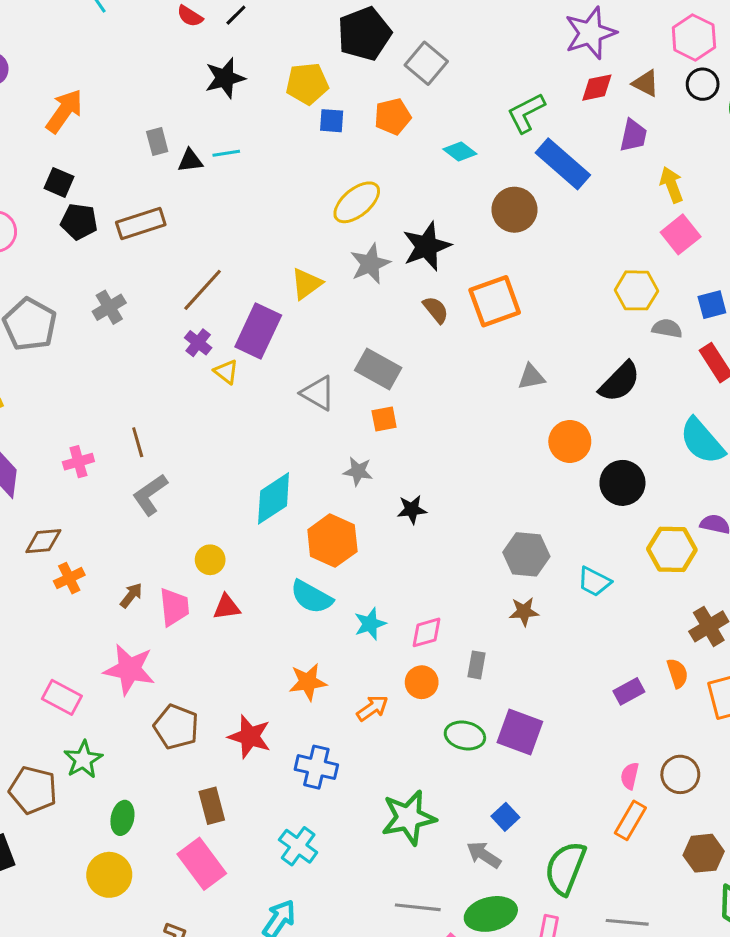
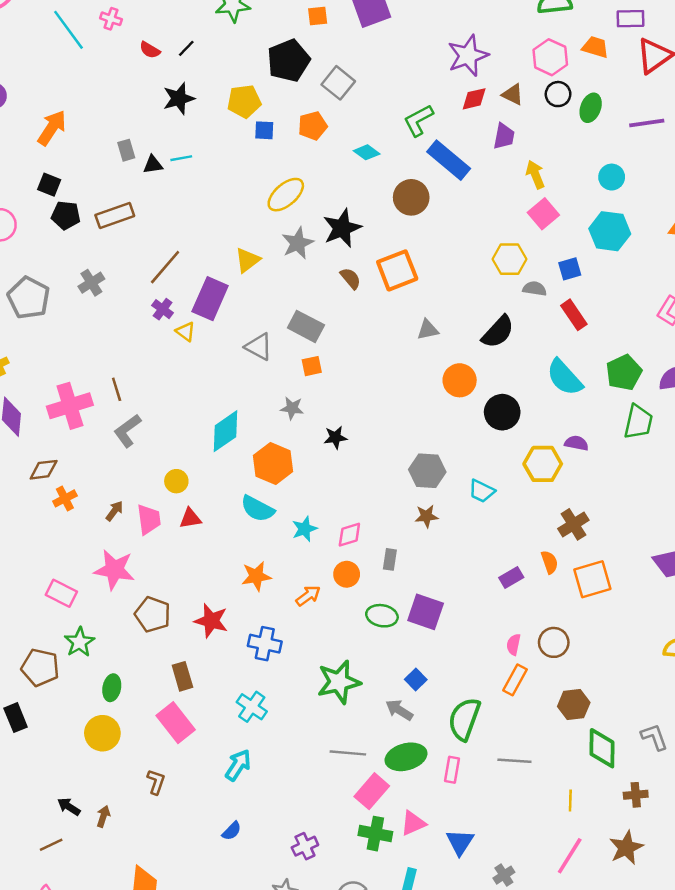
pink cross: (78, 462) -> (70, 406), size x1.8

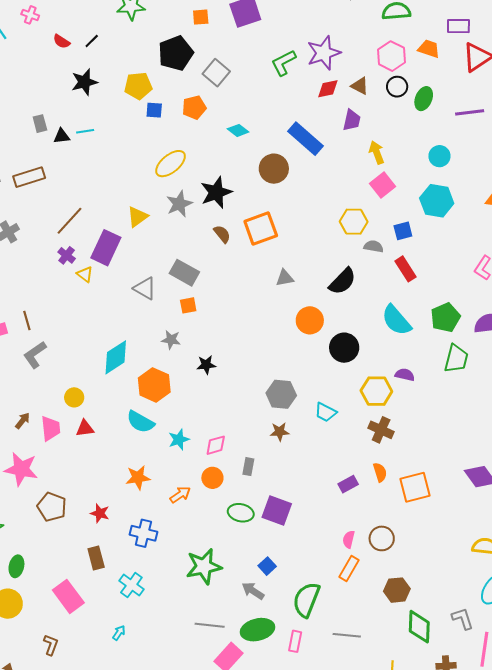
green L-shape: (418, 120) -> (284, 63), moved
brown cross: (573, 524) -> (381, 430), moved, turned -35
red star: (211, 621) -> (100, 513), size x0.7
brown rectangle: (182, 676) -> (96, 558), moved
cyan arrow: (238, 765) -> (119, 633), size x0.6

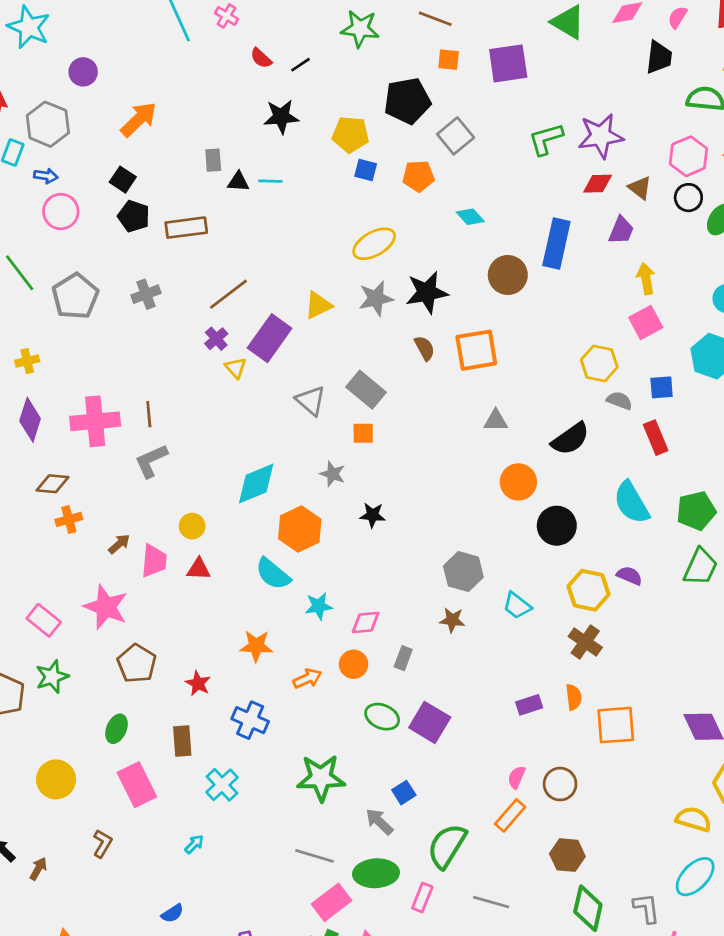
blue rectangle: (306, 139) -> (556, 244), turned 51
green ellipse: (16, 566) -> (117, 729), moved

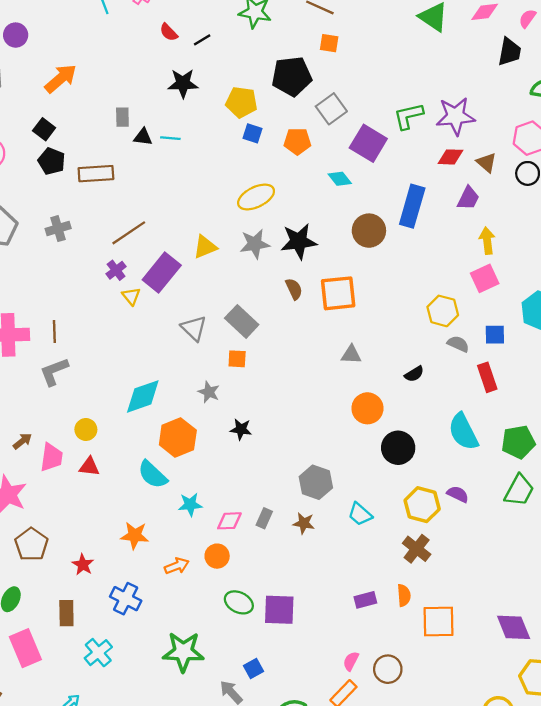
purple square: (508, 63) -> (368, 143), moved, turned 36
black semicircle: (570, 439) -> (414, 374), size x0.6
gray rectangle: (403, 658) -> (264, 518), moved
purple square: (430, 722) -> (279, 610), turned -32

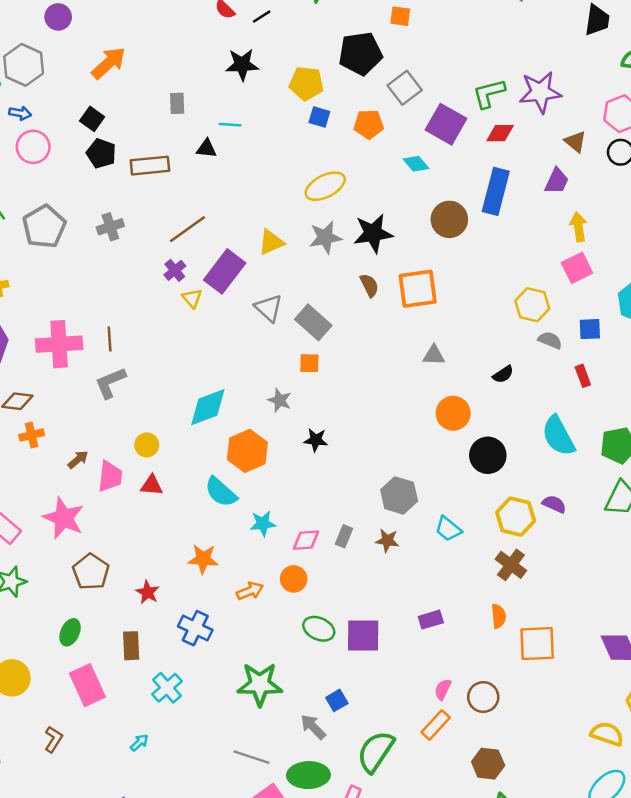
black triangle: (143, 137) -> (206, 149), moved
red diamond: (450, 157) -> (500, 133), moved
gray triangle: (194, 328) -> (269, 308), moved
red rectangle: (487, 377) -> (583, 376), size x0.7
purple rectangle: (365, 600) -> (431, 620), moved

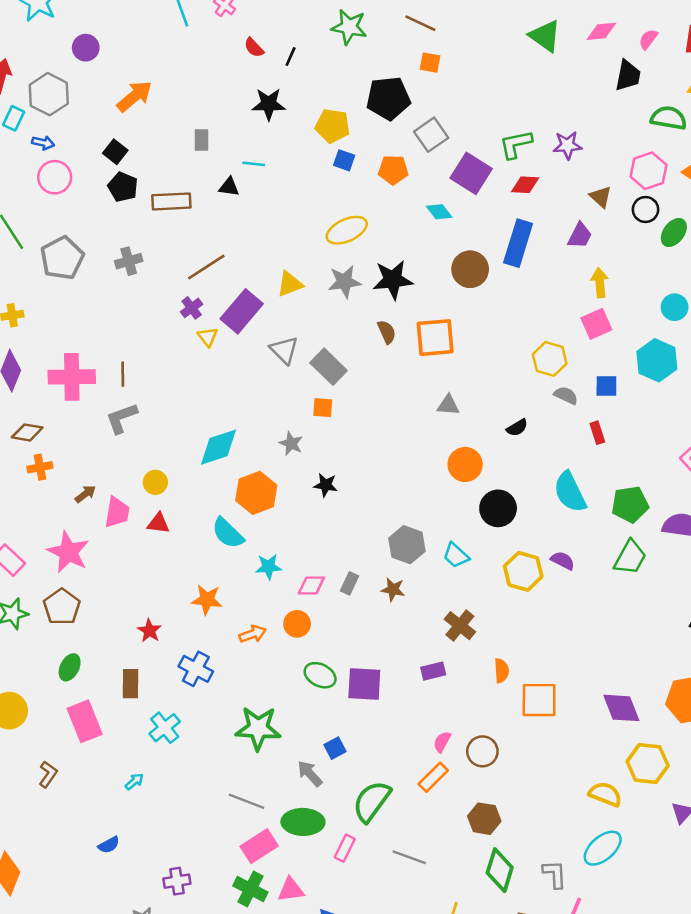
black line: (262, 17) -> (291, 57), turned -36
purple star: (540, 92) -> (567, 145), size x0.7
cyan trapezoid: (448, 529) -> (456, 555), moved
brown cross: (511, 565) -> (460, 626), moved
brown pentagon: (91, 572) -> (62, 607), moved

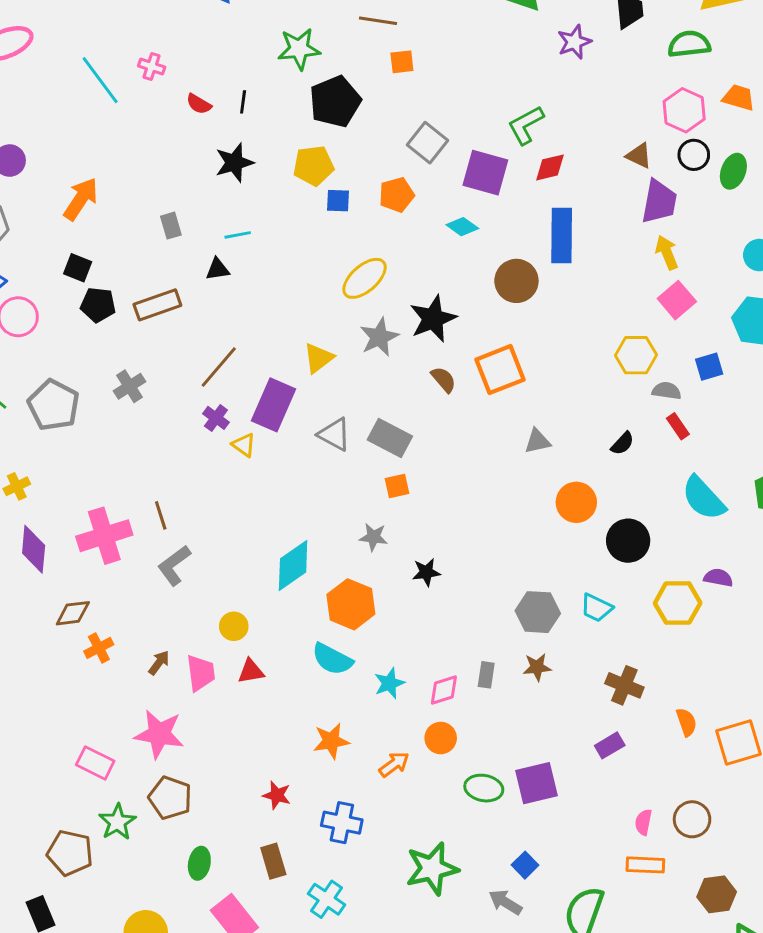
black pentagon: (388, 98) -> (335, 101), moved
purple star: (567, 145) -> (574, 42), moved
purple trapezoid: (580, 236) -> (659, 202), moved, size x1.4
red rectangle: (597, 433) -> (678, 426), moved
orange rectangle: (433, 777) -> (645, 865), turned 64

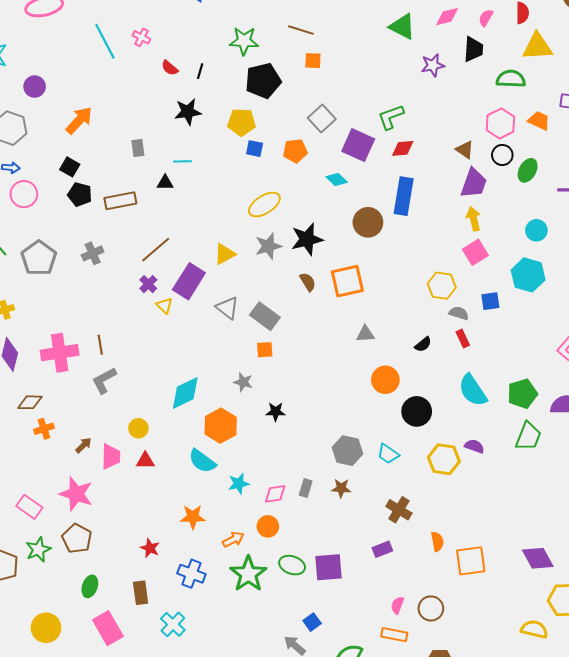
green star: (432, 869) -> (248, 574), moved, turned -30

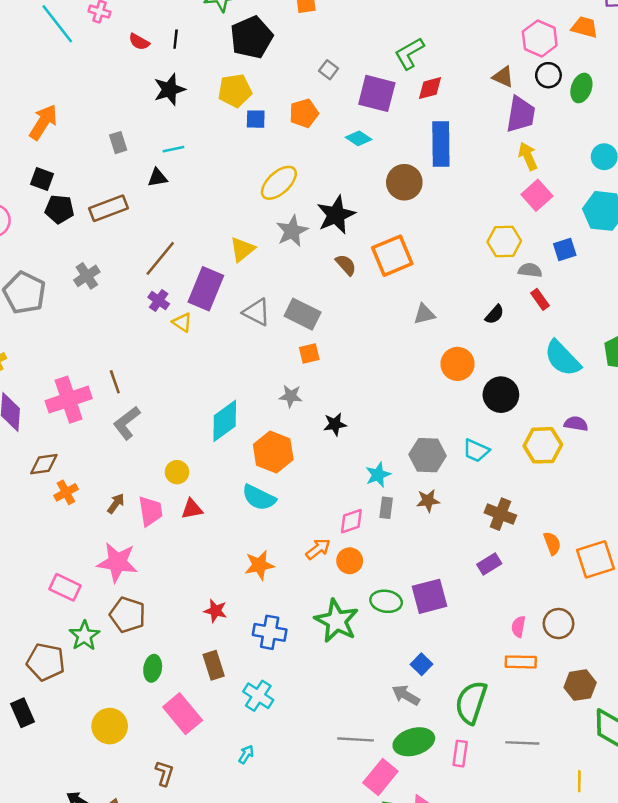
gray square: (322, 119) -> (328, 70), size x0.6
cyan star: (239, 484) -> (378, 475), moved
orange arrow: (233, 539) -> (318, 549), moved

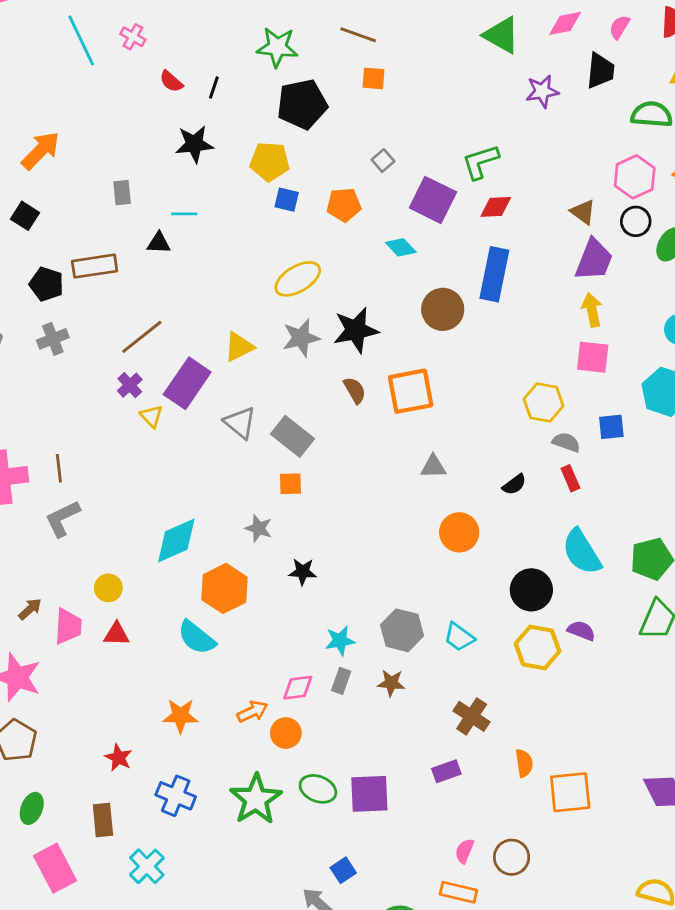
pink square: (537, 195) -> (593, 357), turned 36
black pentagon: (59, 209) -> (47, 284), moved
black circle: (501, 395) -> (531, 590), moved

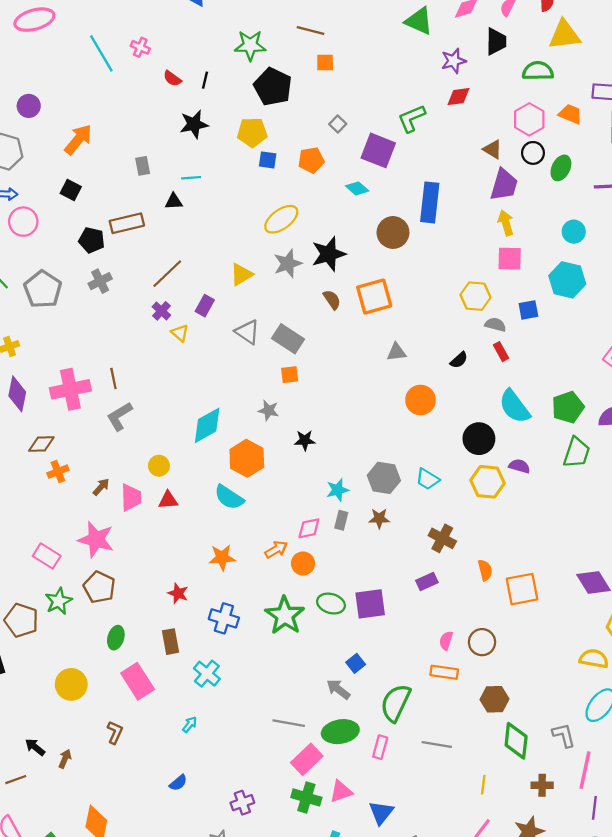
black pentagon: (302, 104) -> (273, 87), turned -30
red diamond: (496, 207) -> (458, 97), moved
purple rectangle: (187, 383) -> (205, 306), size x0.6

